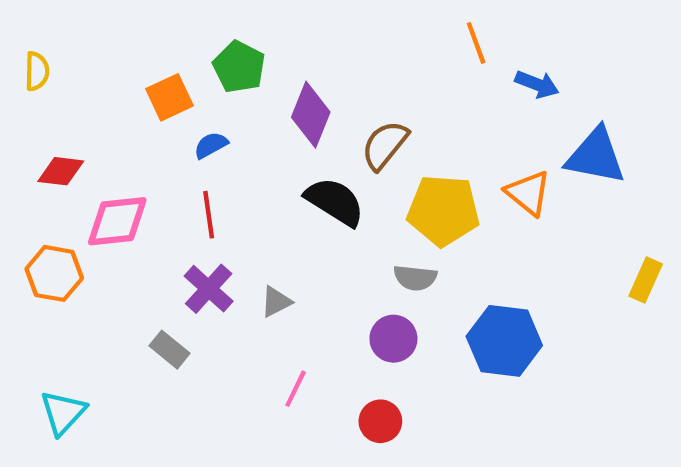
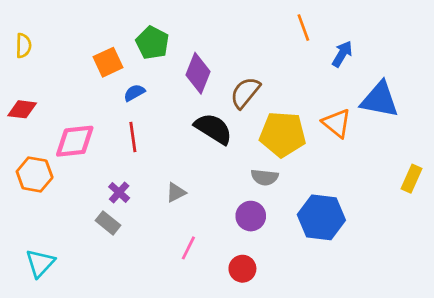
blue arrow: (537, 84) -> (342, 54), turned -80
red diamond: (61, 171) -> (22, 109), moved
purple cross: (209, 289) -> (119, 192), moved, size x0.7

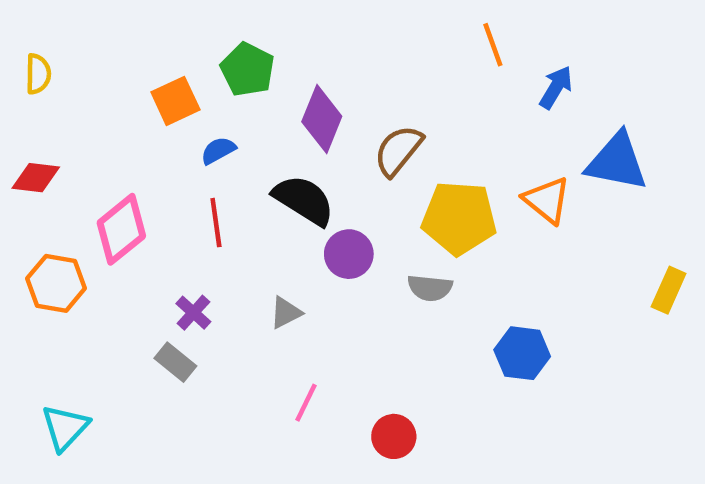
black semicircle: (213, 129) -> (304, 200), moved
pink diamond: (75, 141) -> (121, 229), turned -33
purple circle: (251, 216) -> (349, 254), moved
blue hexagon: (321, 217) -> (522, 353), size x0.7

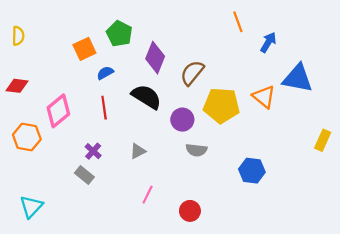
purple circle: (349, 254) -> (182, 120), moved
gray semicircle: (430, 288) -> (196, 150), moved

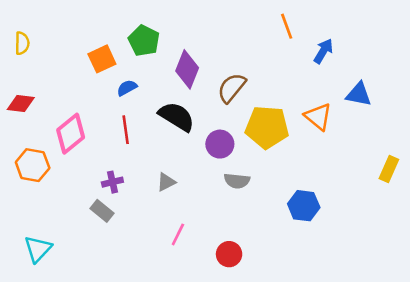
blue triangle: (298, 78) -> (359, 94), size x0.7
purple cross: (93, 151) -> (112, 182), turned 35

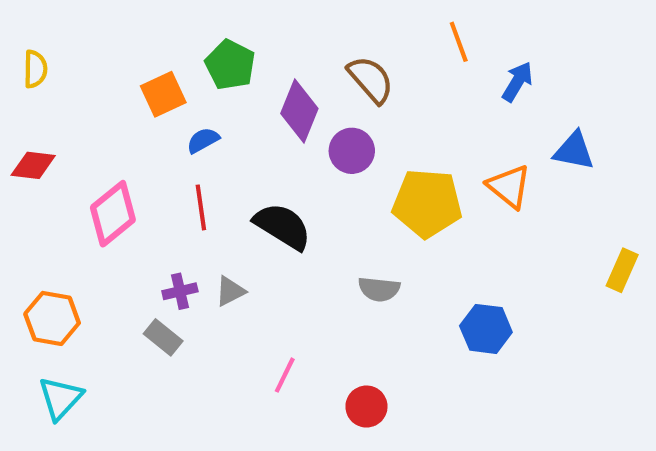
brown semicircle: (232, 88) -> (371, 80), moved, turned 100
black semicircle: (177, 117) -> (283, 226), moved
purple circle: (220, 144) -> (352, 151), moved
orange hexagon: (33, 165) -> (52, 318), moved
gray triangle: (166, 182) -> (230, 291), moved

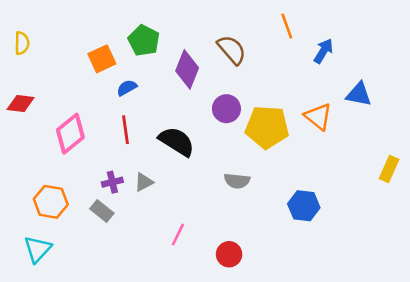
purple circle: (352, 151) -> (226, 109), moved
orange hexagon: (52, 318) -> (51, 202), moved

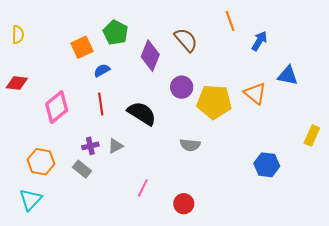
blue hexagon: (304, 206) -> (267, 165), moved

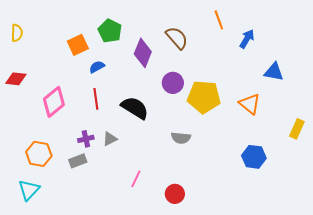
orange triangle: (255, 93) -> (250, 104), moved
gray rectangle: (82, 169) -> (78, 161), turned -60

